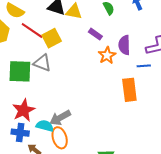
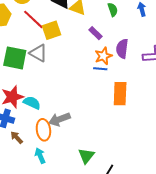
blue line: (144, 66) -> (100, 69), moved
gray arrow: (60, 118) -> (59, 119), moved
cyan semicircle: (45, 126) -> (32, 103), moved

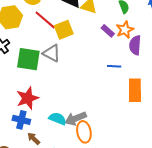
orange star: (103, 56) -> (125, 30), moved
cyan semicircle: (32, 103) -> (58, 119), moved
orange ellipse: (43, 130) -> (84, 132), moved

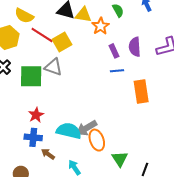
orange star: (125, 30) -> (101, 26), moved
purple rectangle: (108, 31) -> (114, 51), moved, turned 32
red star: (27, 98) -> (36, 115), size x0.7
cyan semicircle: (58, 119) -> (69, 131), size x1.4

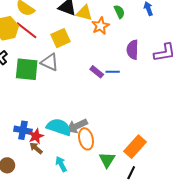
red line: (42, 35) -> (26, 30), moved
purple rectangle: (114, 51) -> (97, 72), moved, turned -32
orange rectangle: (141, 91) -> (135, 147), moved, turned 45
red star: (36, 115) -> (36, 136), moved

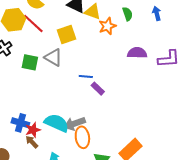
purple semicircle: (133, 50) -> (137, 53), turned 84
green square: (27, 69) -> (30, 62), size x0.7
purple rectangle: (97, 72) -> (98, 89), moved
blue line: (113, 72) -> (86, 76), moved

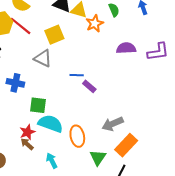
green square: (30, 62) -> (38, 105), moved
blue cross: (20, 123) -> (15, 83), moved
gray arrow: (75, 124) -> (113, 124), moved

